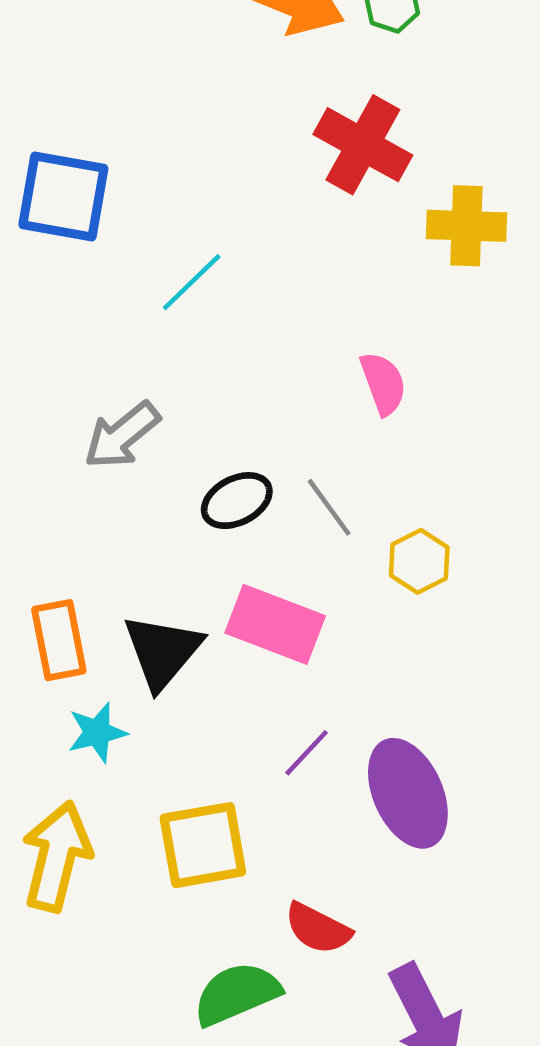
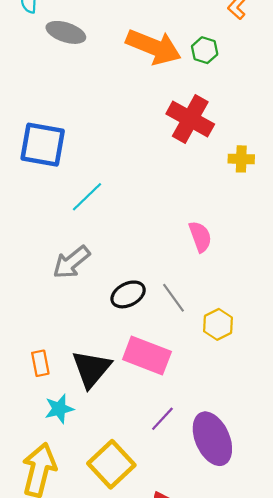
yellow cross: (466, 226) -> (241, 159), size x0.7
cyan line: (192, 282) -> (87, 197), moved
orange rectangle: (59, 640) -> (40, 363), size x0.7
yellow square: (203, 845) -> (111, 464), turned -33

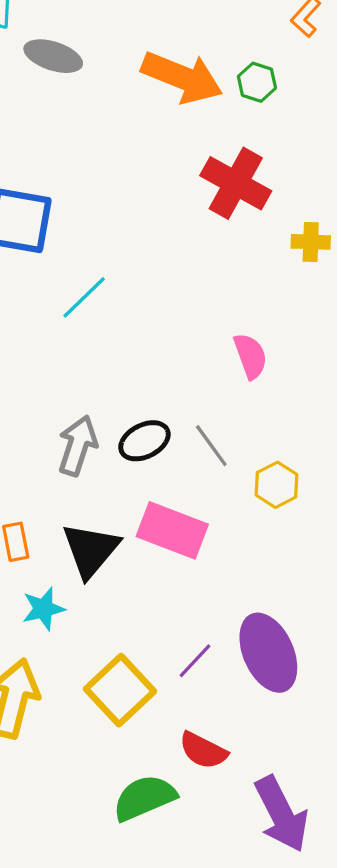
gray arrow: (71, 262) -> (78, 446), moved, turned 147
purple line: (162, 419) -> (195, 661), moved

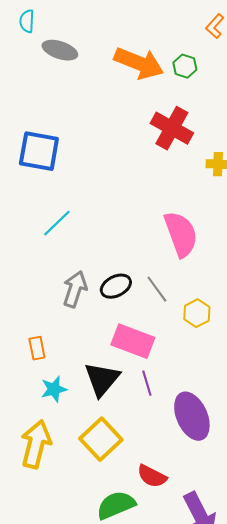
cyan line: (84, 297) -> (57, 223), moved
pink semicircle: (250, 356) -> (181, 234), size x1.6
black triangle: (91, 550) -> (102, 379), moved
purple line: (195, 661) -> (147, 383), moved, turned -60

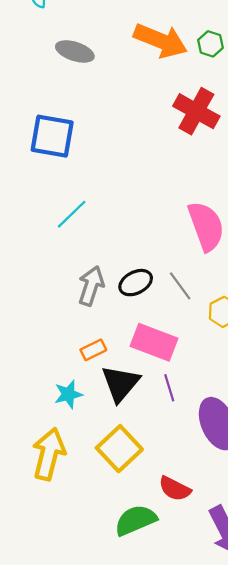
gray ellipse: (60, 50) -> (75, 51), moved
orange rectangle: (37, 348) -> (93, 350), moved, turned 75

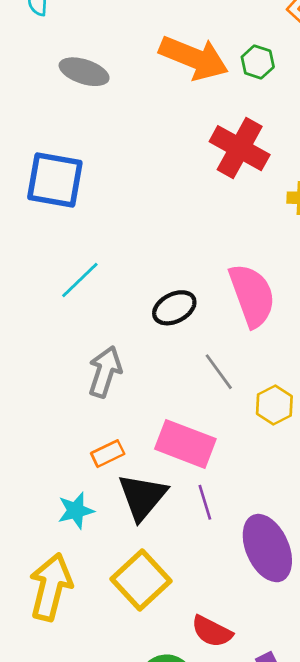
black ellipse: (136, 283) -> (174, 308), moved

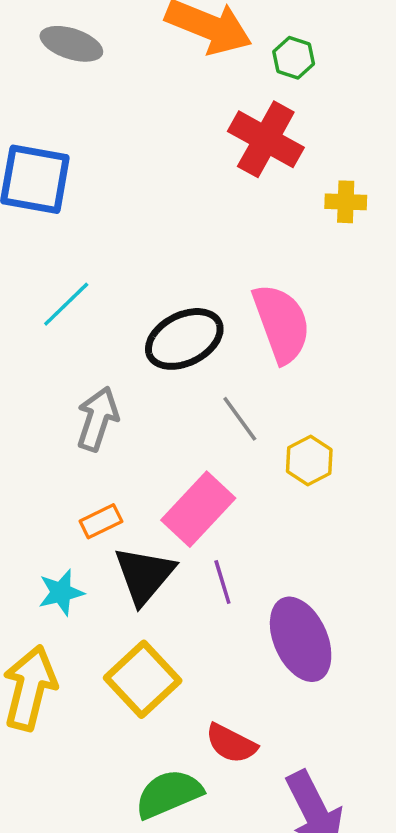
green hexagon: (258, 62) -> (294, 58), moved
black ellipse: (174, 308) -> (184, 339), size x1.4
pink rectangle: (185, 444) -> (198, 509), turned -68

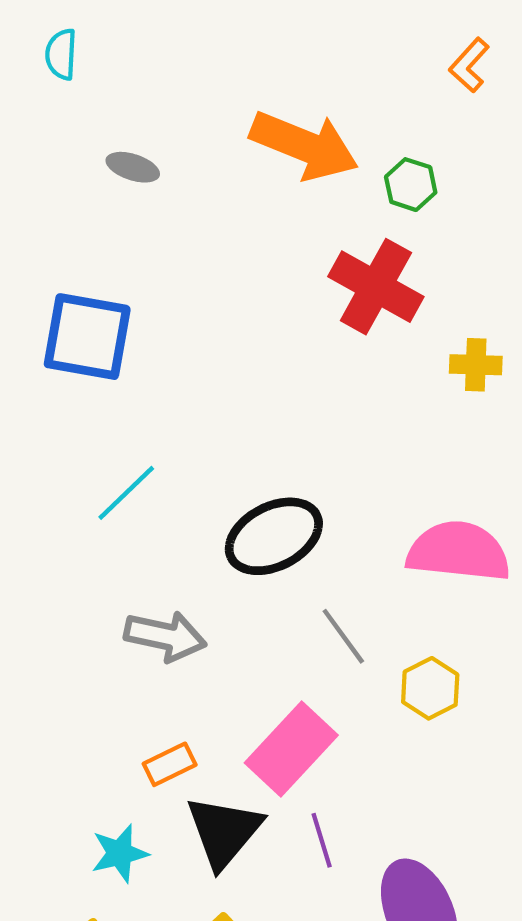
gray ellipse: (71, 44) -> (133, 167), size x0.7
pink semicircle: (281, 323) -> (458, 551), moved, turned -64
gray arrow: (97, 419) -> (165, 636), turned 84

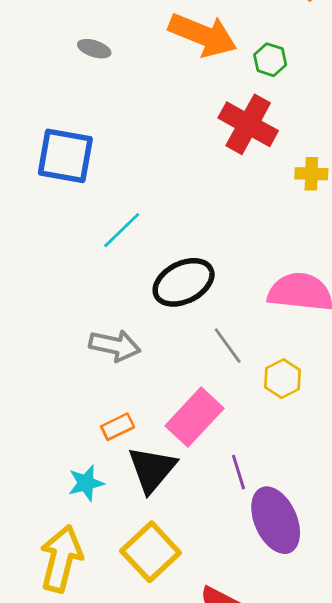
cyan line: (126, 493) -> (122, 230), moved
purple line: (322, 840) -> (239, 472), moved

